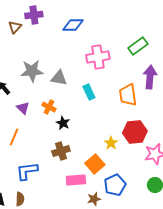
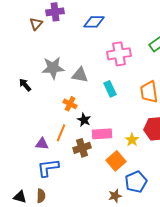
purple triangle: (23, 108) -> (42, 144), moved, turned -40
orange line: (14, 137) -> (61, 133), moved
pink rectangle: (76, 180) -> (102, 134), moved

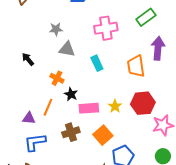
gray star: (53, 68) -> (56, 29), moved, size x0.6
black arrow: (25, 85) -> (28, 59), moved
yellow star: (132, 140) -> (115, 106), moved
brown cross: (82, 148) -> (71, 132), moved

